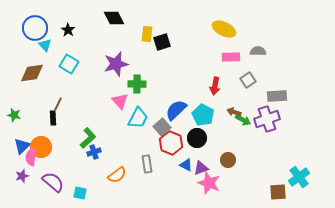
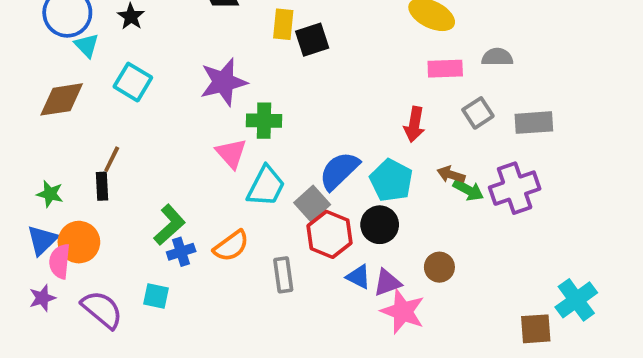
gray rectangle: (277, 96) -> (534, 123), moved
green star: (14, 115) -> (50, 194), moved
orange semicircle: (117, 175) -> (231, 246), moved
cyan square: (80, 193) -> (156, 296), moved

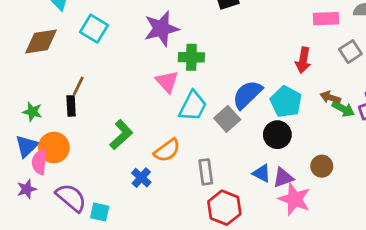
red hexagon: (330, 234) -> (224, 208), moved
blue cross: (181, 252) -> (141, 178), moved, turned -30
cyan square: (156, 296) -> (100, 212), moved

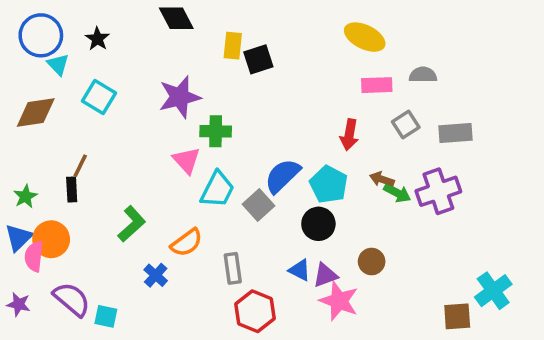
green star: (32, 112) -> (25, 196), turned 30
purple star: (27, 189) -> (19, 304), moved, turned 30

